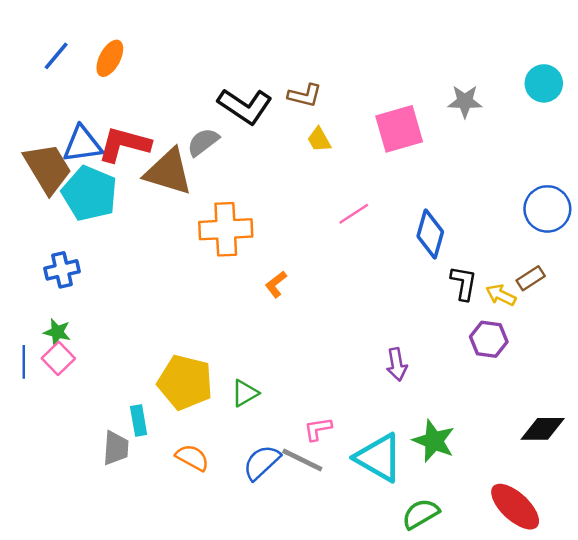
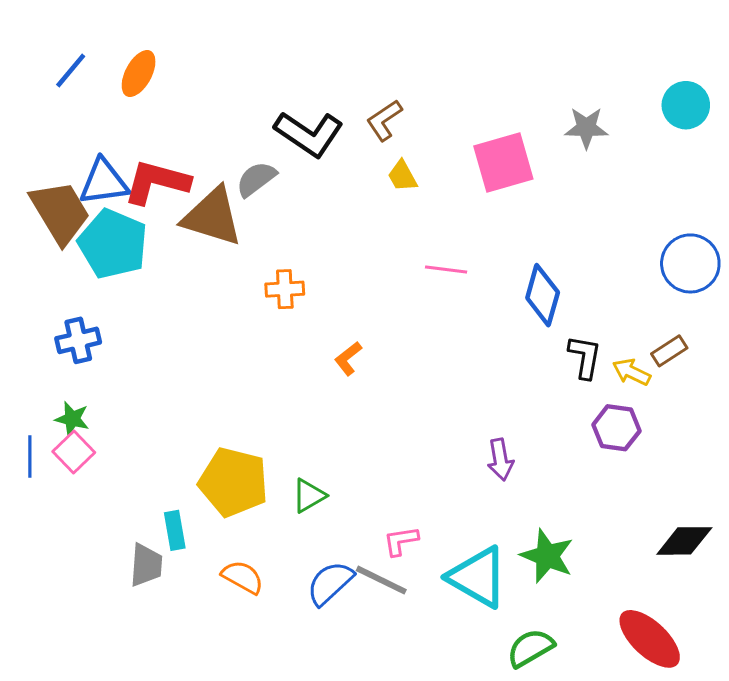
brown L-shape: (305, 95) -> (384, 120), turned 132
pink line: (354, 214) -> (446, 270), turned 40
orange cross: (226, 229) -> (285, 289), size x0.6

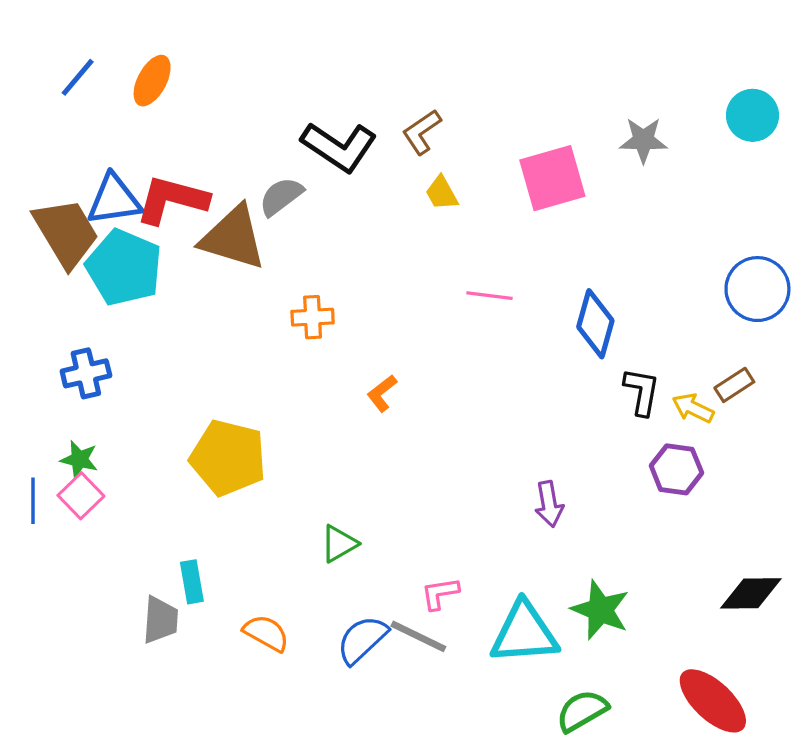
yellow pentagon: (234, 482) -> (228, 458), moved
cyan triangle: (478, 577) -> (524, 633), turned -34

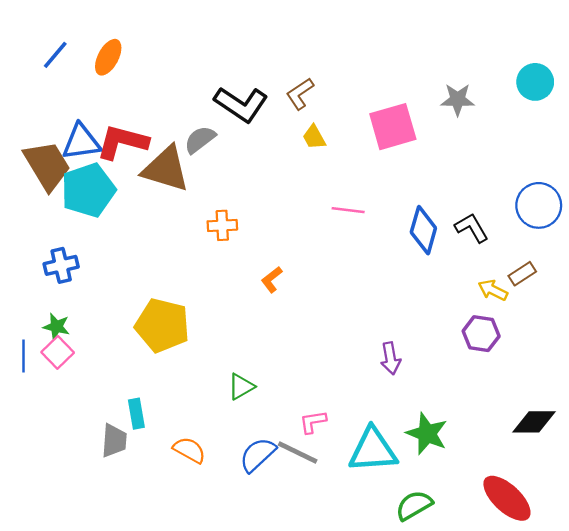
cyan pentagon: (124, 268) -> (88, 190), turned 30
black L-shape: (642, 392) -> (472, 228), moved, turned -40

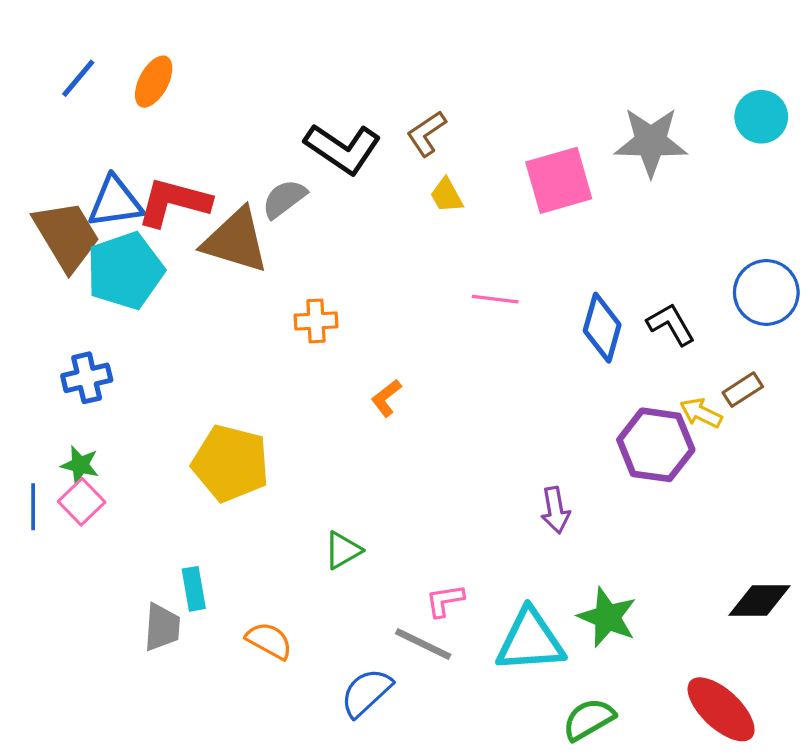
gray star: (458, 100) -> (651, 142), size x1.5
purple hexagon: (481, 334) -> (656, 445), moved, size x1.4
blue semicircle: (258, 455) -> (366, 693), moved

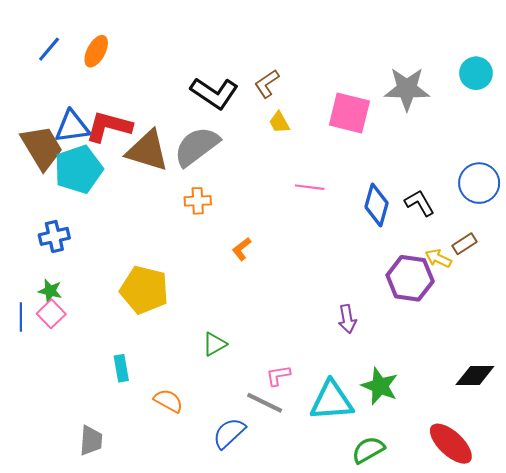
pink square: (559, 180) -> (349, 113), turned 30
gray semicircle: (284, 199) -> (197, 146), moved, size x1.6
gray trapezoid: (162, 627) -> (91, 440), moved

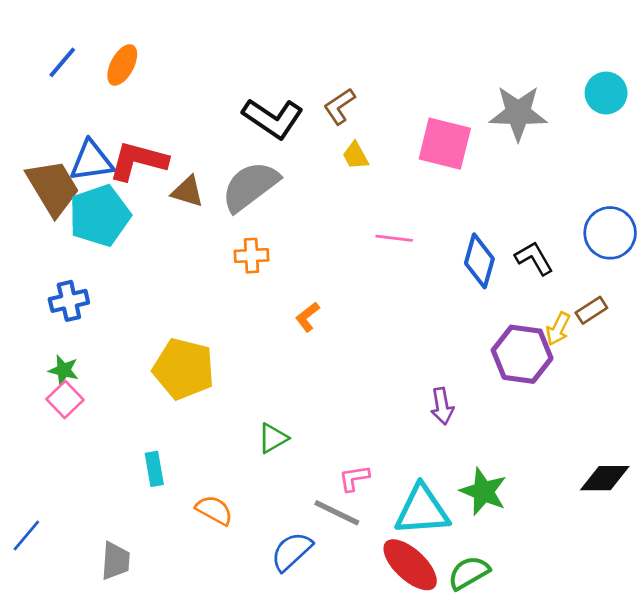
brown triangle: (147, 151) -> (188, 192), size x0.6
yellow arrow: (438, 258) -> (558, 329), turned -90
blue line: (21, 317) -> (26, 535), moved, turned 40
red ellipse: (451, 444) -> (410, 565), moved

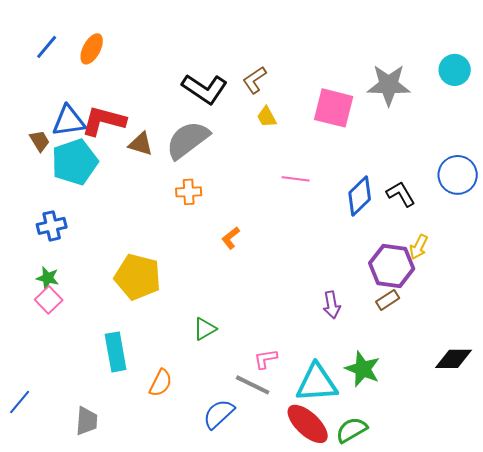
brown trapezoid: (53, 188) -> (40, 141), size x0.5
blue diamond: (479, 261) -> (360, 196), turned 30
brown rectangle: (591, 310) -> (388, 300), moved
cyan rectangle: (154, 469) -> (116, 352), size x1.5
orange semicircle: (214, 510) -> (161, 383), turned 88

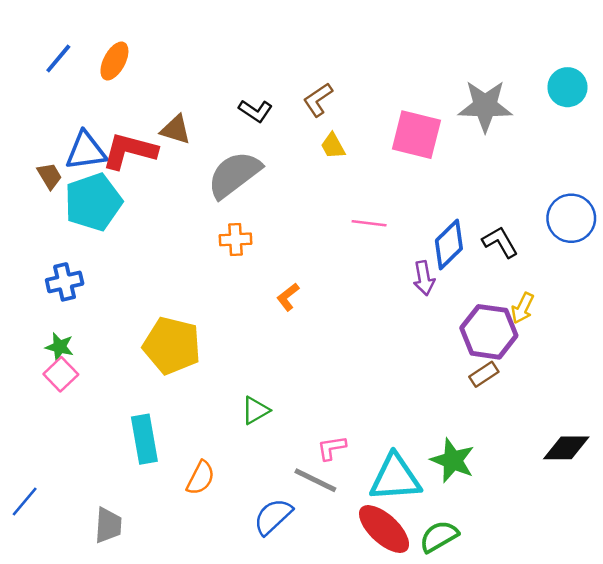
black L-shape: (205, 89) -> (255, 111), size x0.6
brown triangle: (141, 144) -> (176, 130), moved
purple arrow: (332, 305) -> (424, 278), moved

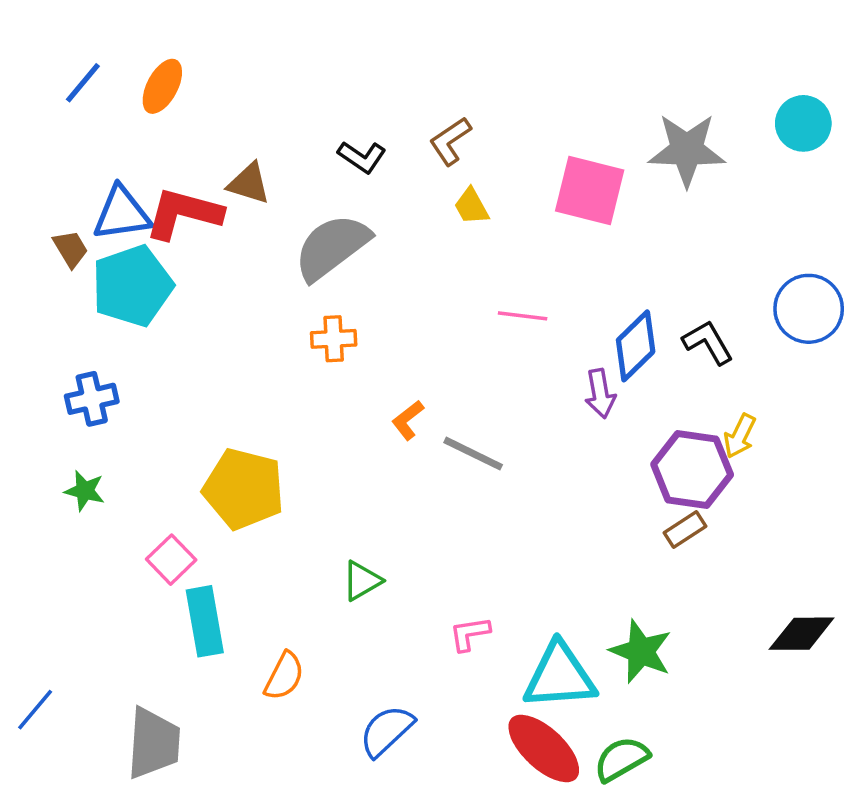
pink square: (61, 374) -> (171, 560), moved
gray line: (315, 480) -> (473, 454), moved
gray trapezoid: (108, 525) -> (154, 743), size x1.4

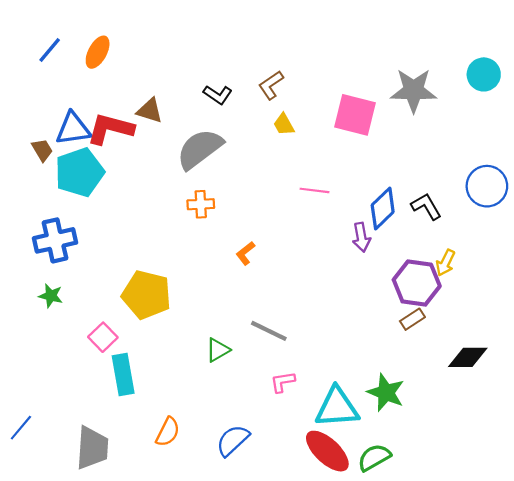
blue cross: (92, 399) -> (55, 240), size x1.4
gray line: (473, 454) -> (269, 331), moved
black diamond: (802, 634) -> (468, 357), moved
orange semicircle: (284, 676) -> (168, 432), moved

